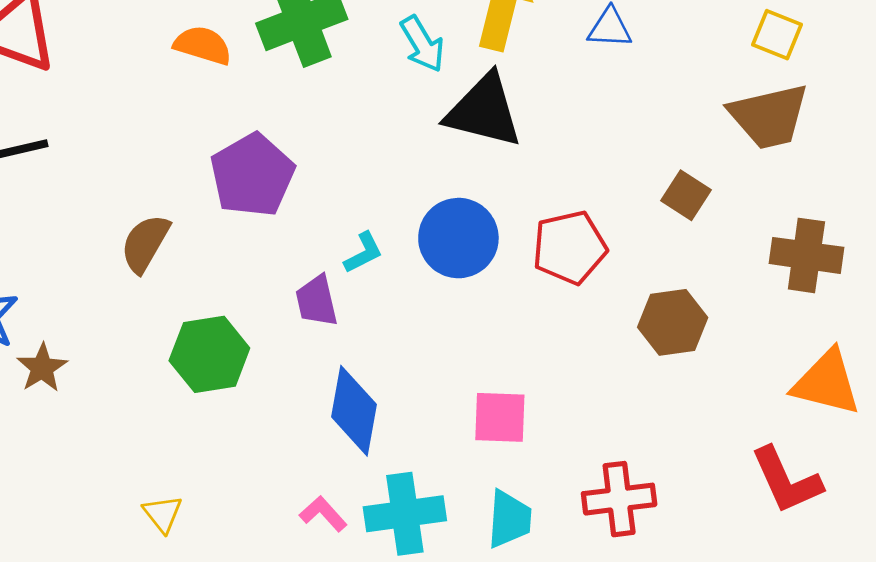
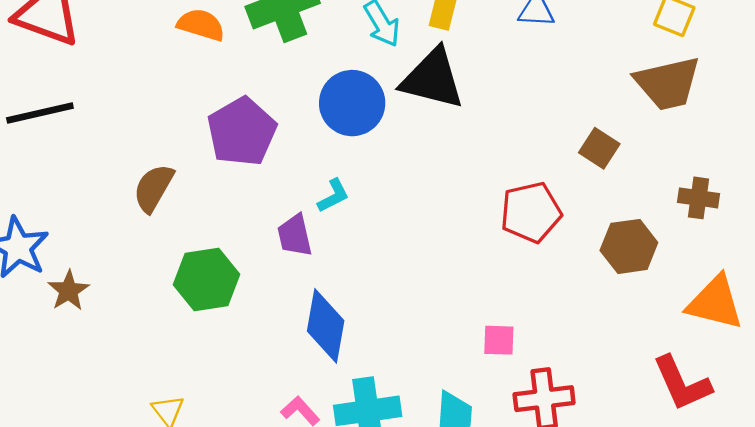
blue circle: (458, 238) -> (352, 103), moved
red pentagon: (570, 247) -> (531, 212), moved
brown cross: (806, 255) -> (698, 198), size x0.7
brown hexagon: (673, 322) -> (629, 246), moved
pink square: (500, 417) -> (499, 340), moved, size x0.7

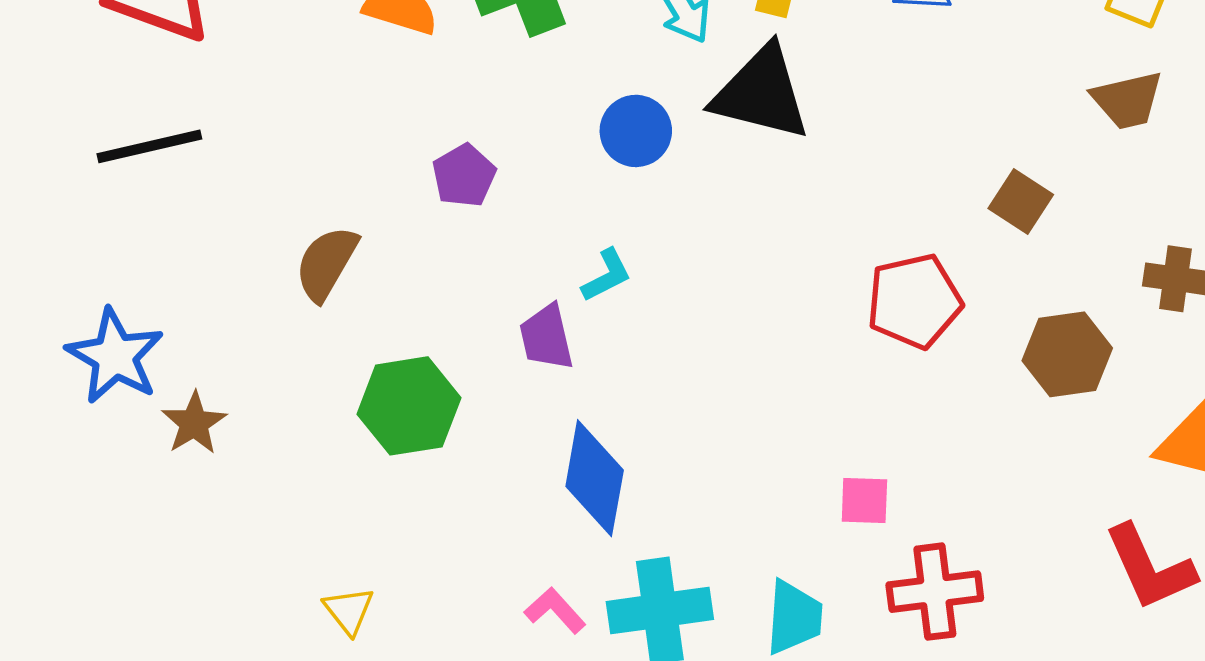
brown trapezoid: (668, 83) -> (1127, 100), size x0.7
blue circle: (352, 103) -> (636, 131), size x0.7
purple pentagon: (242, 132) -> (464, 176), size x0.6

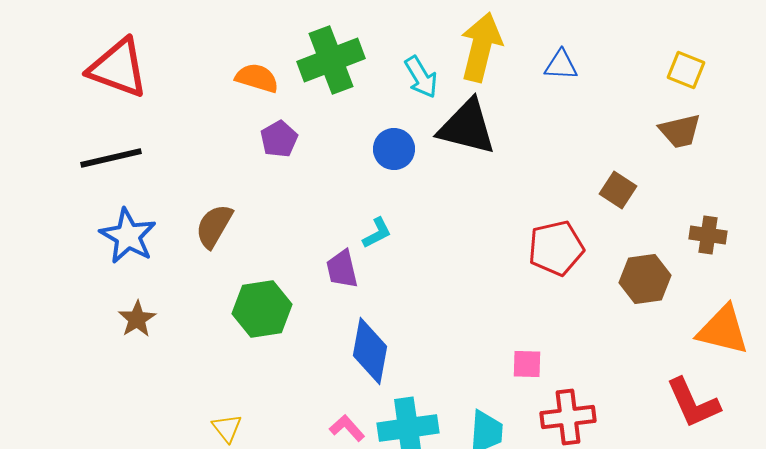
purple pentagon: (464, 176) -> (279, 139), moved
blue star: (115, 356) -> (128, 236), moved

